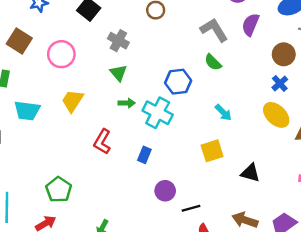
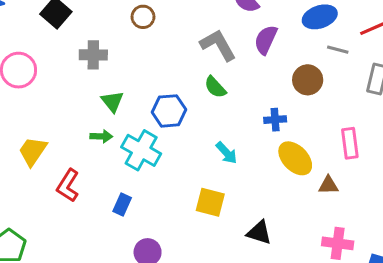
gray cross: (118, 41) -> (93, 55), turned -30
green triangle: (118, 73) -> (112, 101), moved
blue cross: (280, 83) -> (275, 120), moved, turned 35
yellow trapezoid: (73, 101) -> (33, 151), moved
yellow square: (212, 151) -> (210, 202), turned 30

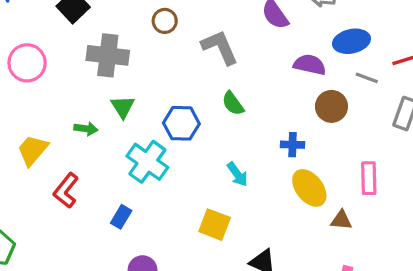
purple semicircle: (266, 40) -> (310, 65), moved, turned 72
gray L-shape: (218, 45) -> (220, 47), moved
gray cross: (93, 55) -> (108, 55), size x1.4
green arrow: (101, 136) -> (86, 129), moved

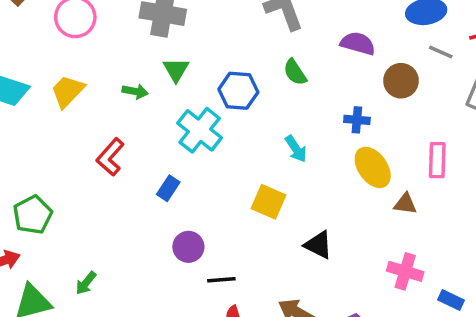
purple semicircle: (310, 65) -> (358, 43), moved
yellow trapezoid: (33, 150) -> (68, 91), moved

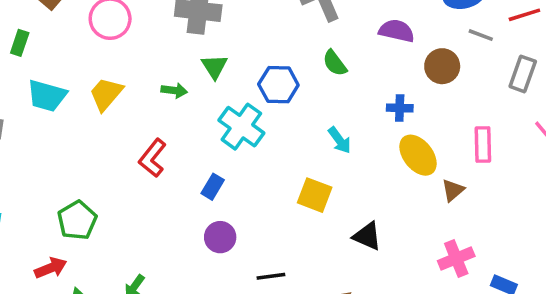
brown triangle: (405, 204) -> (453, 190), turned -45
purple circle: (188, 247) -> (220, 237), moved
pink cross: (405, 271) -> (456, 258), turned -36

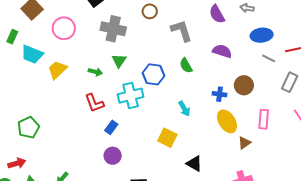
brown circle: (442, 66) -> (244, 85), moved
cyan trapezoid: (47, 96) -> (32, 54), moved
cyan cross: (241, 127) -> (131, 96), turned 35
red L-shape: (153, 158) -> (94, 103), moved, turned -65
green pentagon: (77, 220) -> (29, 128), moved

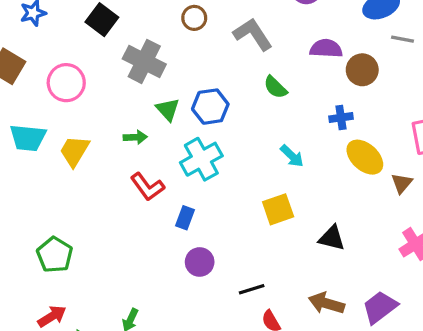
gray cross: (113, 29) -> (144, 61), turned 30
blue hexagon: (154, 74) -> (210, 107), moved
brown circle: (244, 85) -> (362, 70), moved
yellow square: (167, 138) -> (278, 209), turned -30

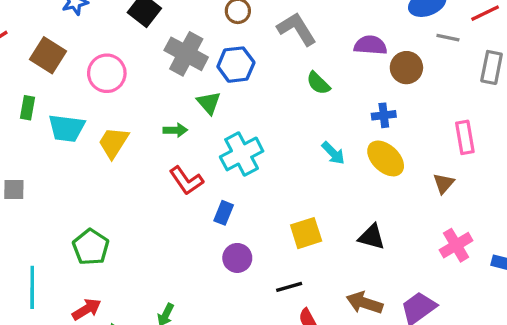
blue hexagon: (210, 107) -> (236, 65), moved
yellow ellipse: (365, 157) -> (386, 158), moved
yellow square: (278, 209) -> (306, 233), moved

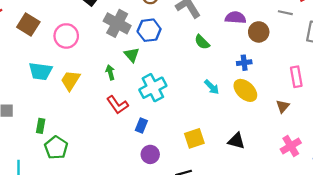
green rectangle: (27, 108) -> (41, 126), moved
green arrow: (175, 130) -> (110, 72), turned -104

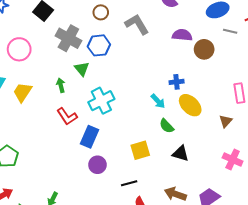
green semicircle: (202, 42) -> (167, 126), moved
blue cross: (244, 63) -> (177, 82), moved
blue rectangle: (141, 126) -> (90, 137), size x1.5
pink cross: (291, 146) -> (233, 160), turned -36

